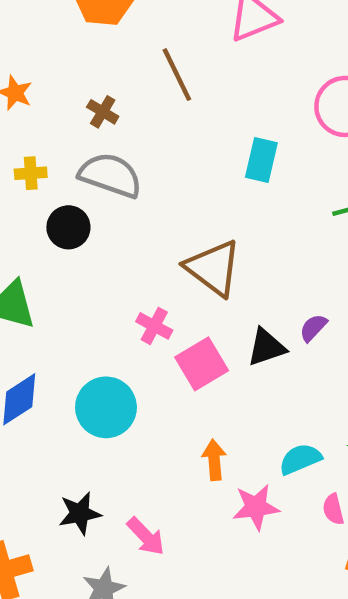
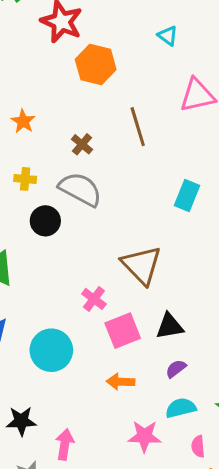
purple semicircle: (313, 328) -> (176, 369), moved
orange arrow: (214, 460) -> (120, 382), moved, turned -92
pink arrow: (146, 536) -> (65, 444), turned -136

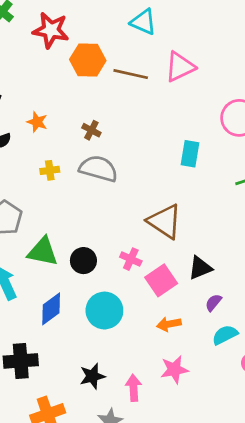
cyan triangle: (168, 36) -> (143, 22), size x1.5
brown line: (138, 127) -> (131, 74), moved, turned -48
black circle: (45, 221) -> (83, 261), moved
pink star: (144, 436) -> (174, 370), moved

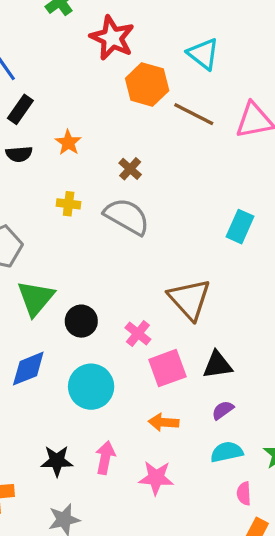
cyan triangle: (143, 22) -> (203, 54), moved
green triangle: (43, 252) -> (36, 298), turned 44
pink arrow: (134, 388) -> (105, 458), moved

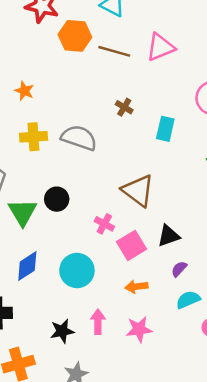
brown cross: (130, 169) -> (124, 107), moved
yellow cross: (69, 204) -> (33, 137), size x1.5
black circle: (81, 321) -> (57, 199), moved

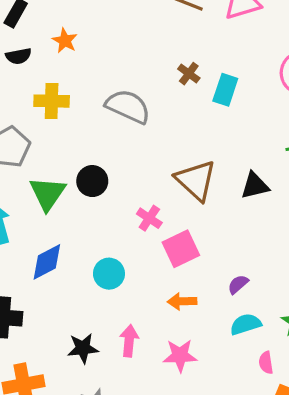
cyan rectangle: (165, 129) -> (225, 90), moved
yellow cross: (33, 137) -> (52, 101), moved
black triangle: (169, 236) -> (255, 186), moved
cyan circle: (77, 270) -> (109, 274), size x0.7

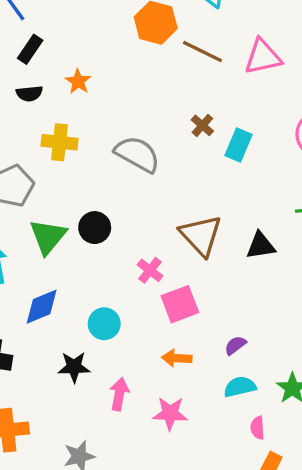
black star: (83, 348) -> (74, 367), moved

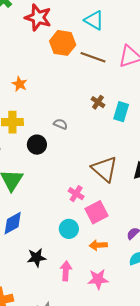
gray semicircle: (137, 154) -> (60, 124), size x0.5
black circle: (95, 228) -> (37, 145), moved
cyan circle: (104, 324) -> (69, 229), moved

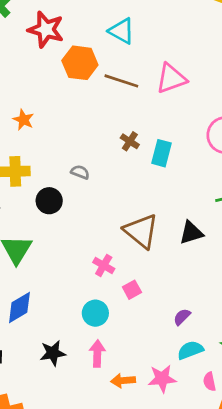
pink square: (96, 212) -> (132, 290), size x0.6
orange arrow: (98, 245) -> (123, 381), moved
pink arrow: (66, 271) -> (97, 354), moved
pink star: (98, 279) -> (162, 379), moved

